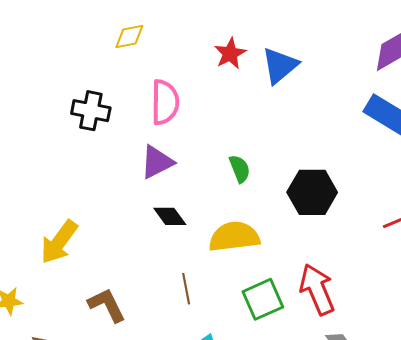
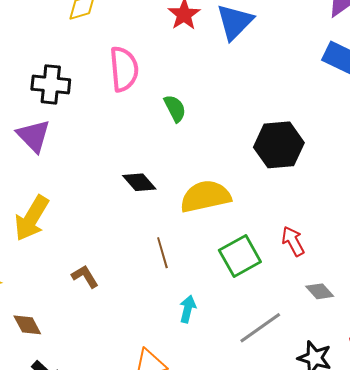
purple triangle: (157, 162) -> (34, 136), moved, turned -42
green semicircle: (240, 169) -> (175, 108), moved
red arrow: (317, 289) -> (293, 241), size x0.6
brown L-shape: (107, 305) -> (85, 276), size x0.7

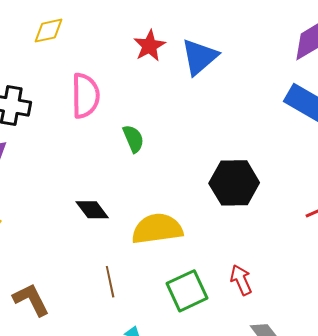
brown L-shape: (85, 276) -> (31, 300), size x1.4

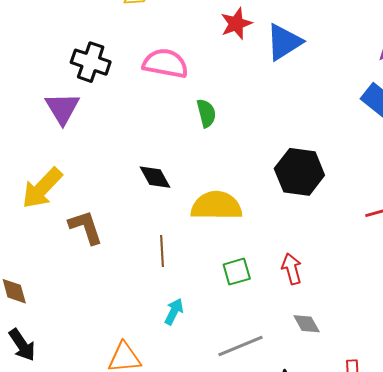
pink semicircle: (85, 96) -> (165, 63), turned -87
green square: (187, 291) -> (237, 272), size x0.7
brown L-shape: (31, 300) -> (86, 227), moved

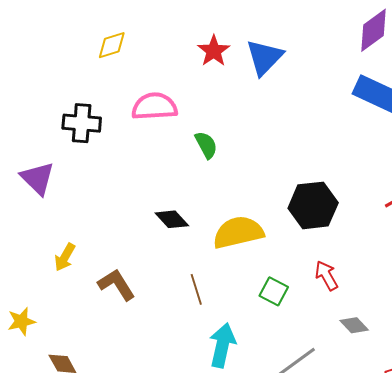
purple triangle: (62, 108) -> (38, 178), moved
black hexagon: (299, 172) -> (313, 205), moved
yellow arrow: (42, 188) -> (65, 257), size x0.6
green square: (237, 272) -> (274, 291), turned -32
cyan arrow: (174, 312) -> (222, 345), size x1.6

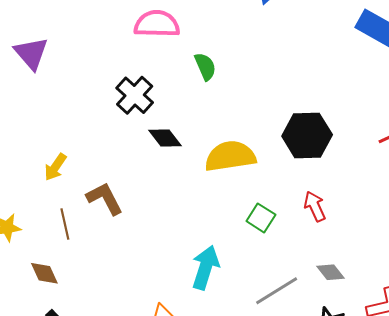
black cross: (82, 123) -> (135, 95), moved, turned 33
purple triangle: (38, 178) -> (31, 53), moved
brown line: (196, 289) -> (65, 224), moved
gray diamond: (354, 325) -> (330, 272), moved

